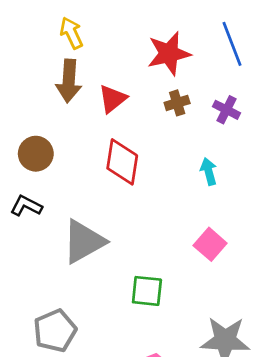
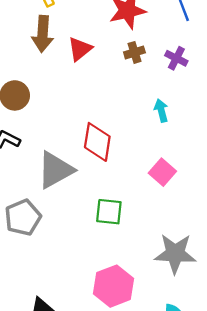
red diamond: (122, 162) -> (97, 142), moved
gray pentagon: (55, 331) -> (23, 218), moved

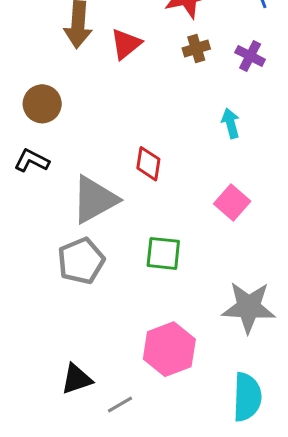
red diamond: (97, 142) -> (148, 164), size x0.7
gray pentagon: (23, 218) -> (81, 261), moved

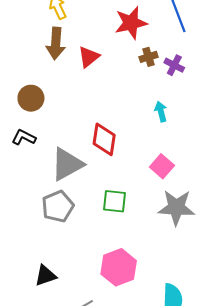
brown cross: (196, 48) -> (149, 57), moved
red diamond: (148, 164) -> (104, 139), size x1.4
gray star: (249, 307) -> (176, 207), moved
black triangle: (77, 379) -> (45, 276), moved

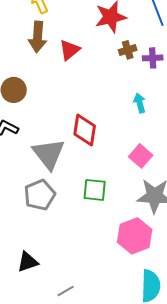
purple cross: (174, 65) -> (153, 58), turned -30
gray triangle: (67, 164) -> (49, 154), turned -39
pink hexagon: (119, 267) -> (135, 236), moved

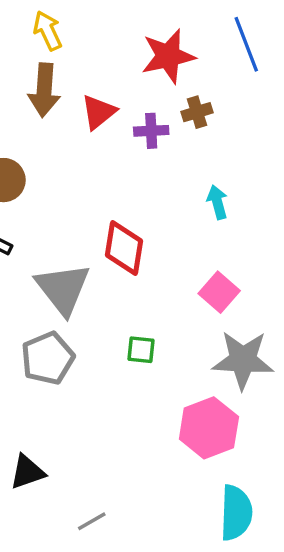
purple cross: (153, 58) -> (151, 131), moved
green square: (95, 190) -> (141, 350), size x0.7

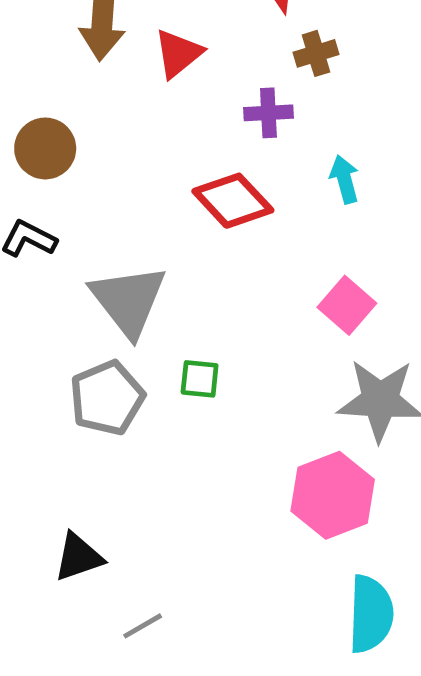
purple cross: (151, 131) -> (268, 113), moved
red diamond: (124, 248) -> (233, 201), moved, turned -52
green square: (141, 350) -> (200, 379), moved
gray line: (92, 521) -> (143, 626), moved

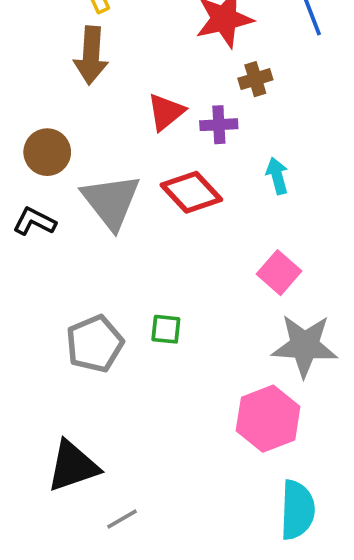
red triangle: (178, 53) -> (166, 112), moved
gray triangle: (128, 300) -> (111, 201), moved
black triangle: (78, 557) -> (73, 466), size x1.4

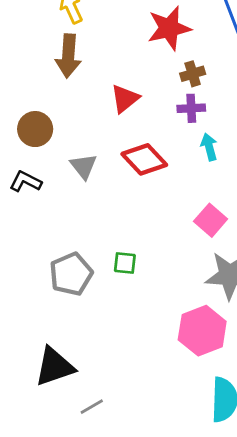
purple cross: (219, 125) -> (191, 108), moved
gray triangle: (111, 201) -> (83, 166), size x0.6

